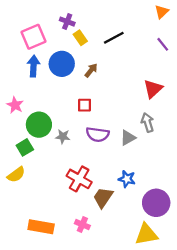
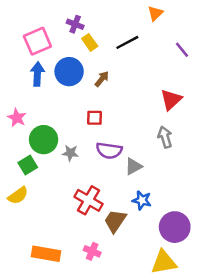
orange triangle: (162, 12) -> (155, 13), moved
gray triangle: (128, 138) -> (133, 166), moved

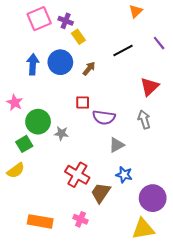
pink square: (37, 41) -> (39, 19), moved
black line: (127, 42) -> (123, 51), moved
purple semicircle: (109, 151) -> (104, 117), moved

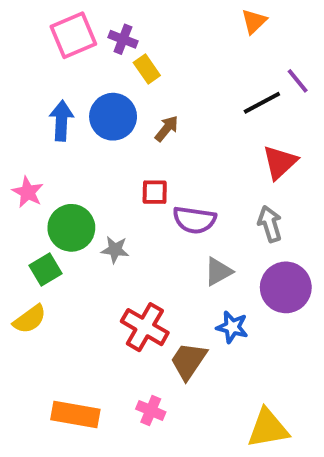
black line: (123, 51) -> (262, 103), moved
purple circle: (153, 198) -> (286, 287), moved

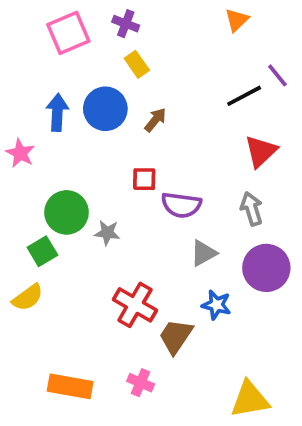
purple cross: (123, 39) -> (126, 24), moved
pink star: (28, 192) -> (20, 153), moved

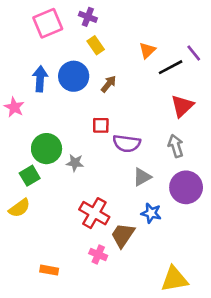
orange triangle: (237, 20) -> (147, 50), moved
pink cross: (141, 383) -> (98, 255), moved
orange rectangle: (70, 386) -> (49, 270), size x0.6

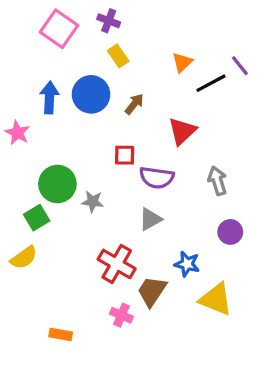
pink square: (48, 23) -> (59, 29), turned -32
red triangle: (182, 106) -> (182, 131), moved
gray triangle: (142, 177) -> (150, 219), moved
purple circle: (186, 187) -> (230, 232), size x0.6
yellow triangle: (174, 279) -> (216, 299), moved, turned 32

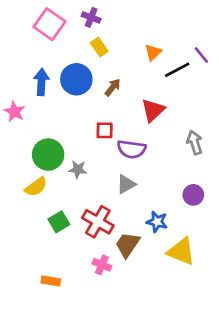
gray arrow: (217, 181) -> (195, 142), moved
green square: (37, 218) -> (59, 222), moved
yellow semicircle: (24, 258) -> (36, 187), moved

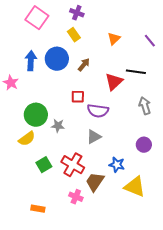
purple cross: (91, 17) -> (77, 13), moved
black line: (177, 70) -> (136, 72), moved, turned 36

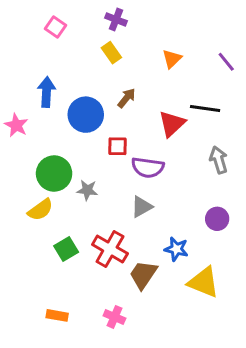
pink square: (37, 18) -> (56, 27), size x0.6
blue circle: (57, 59) -> (86, 115), moved
pink cross: (76, 197) -> (114, 317), moved

